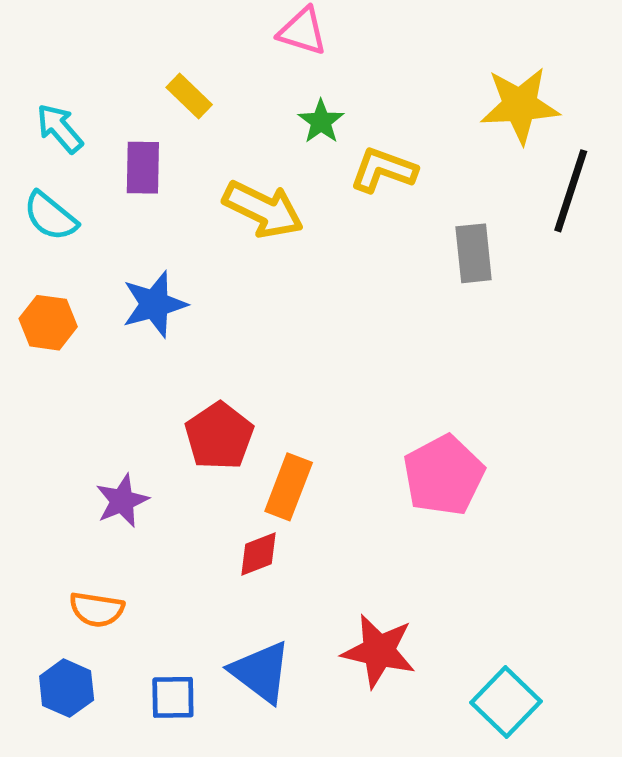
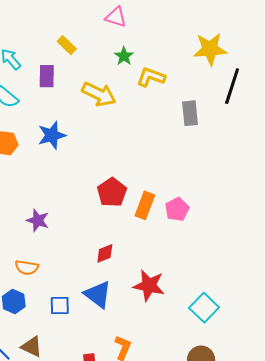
red pentagon: (219, 436) -> (112, 192), moved
pink pentagon: (444, 475) -> (177, 209), size x0.7
orange rectangle: (289, 487) -> (145, 205), moved
purple star: (122, 501) -> (38, 220), turned -30
red diamond: (259, 554) -> (105, 253), moved

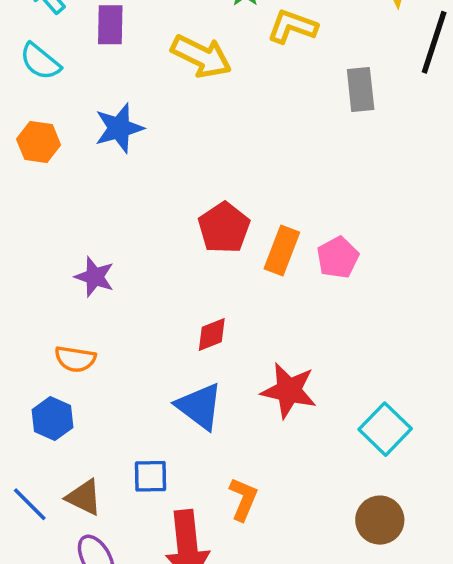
blue square: (60, 306) -> (151, 476), moved

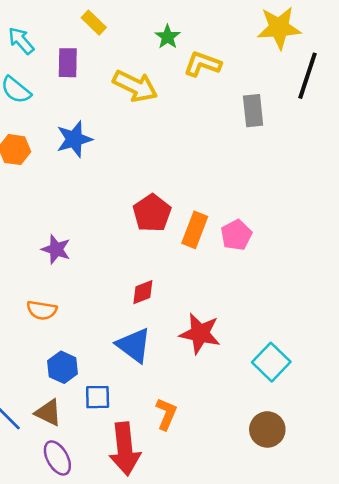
blue hexagon: (53, 419) -> (63, 367), moved

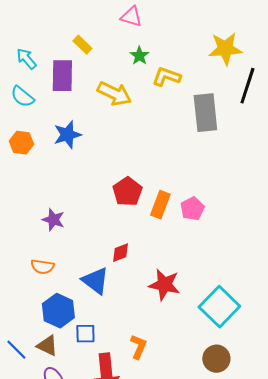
purple rectangle: (68, 63) -> (62, 76), size x1.4
gray rectangle: (253, 111) -> (205, 113), size x1.5
blue triangle: (134, 345) -> (95, 281), moved
cyan square: (271, 362) -> (219, 307), size x1.4
blue hexagon: (63, 367) -> (58, 311), size x1.4

